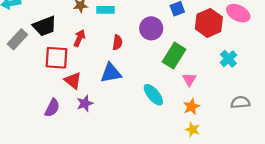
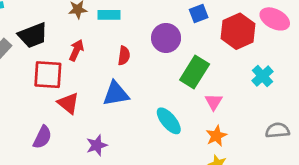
purple star: (85, 103) -> (97, 145), moved

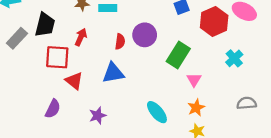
black trapezoid: (33, 35) -> (45, 25), turned -55
purple circle: (166, 38) -> (145, 35), moved
cyan ellipse: (169, 121) -> (157, 112), moved

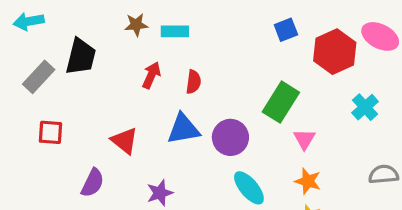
purple circle: (145, 35) -> (230, 137), moved
red arrow: (81, 37) -> (151, 75), moved
red square: (57, 57) -> (50, 132), moved, size x0.7
orange star: (196, 108) -> (308, 181), turned -30

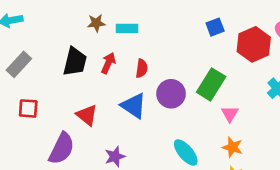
black trapezoid: (81, 57) -> (75, 62), moved
blue triangle: (183, 129) -> (134, 106), turned 44
purple circle: (230, 137) -> (171, 94), moved
purple semicircle: (93, 183) -> (62, 148), size x1.4

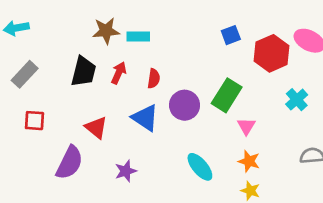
brown star: (96, 23) -> (106, 31), size x1.4

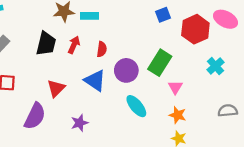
red triangle: (96, 128) -> (56, 88), turned 36
cyan ellipse: (200, 167) -> (136, 106), moved

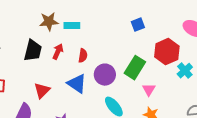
red hexagon: (195, 29) -> (167, 52), moved

